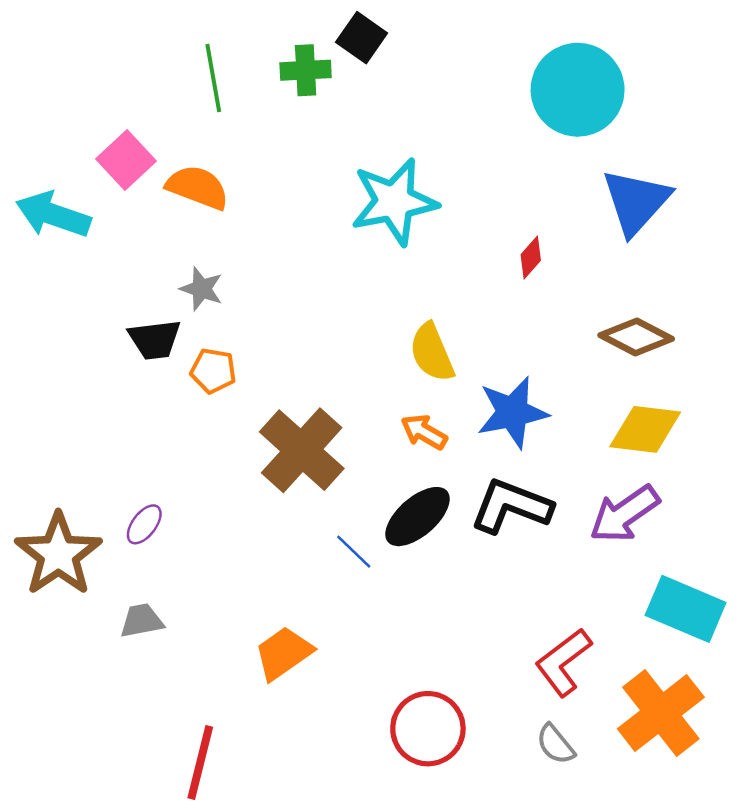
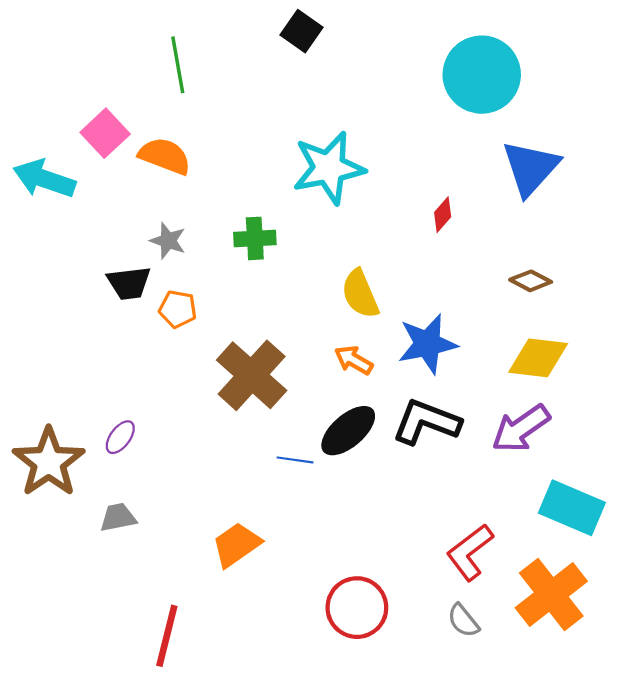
green cross: (306, 70) -> (255, 238), moved
brown diamond: (636, 337) -> (531, 281), size x0.7
blue line: (354, 552) -> (295, 460), turned -36

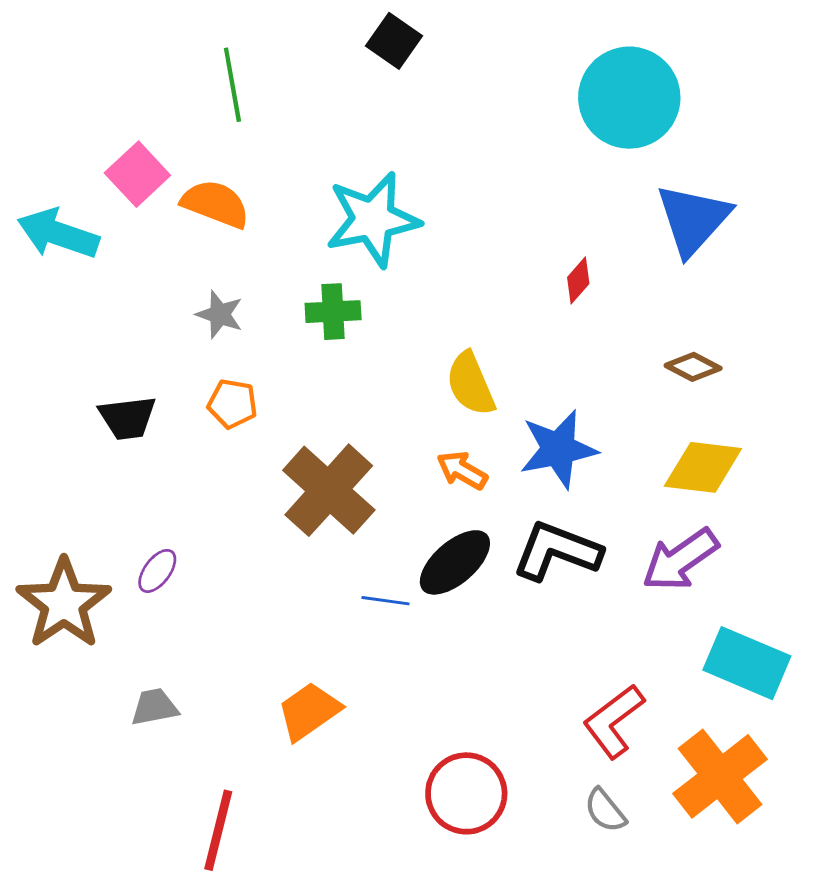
cyan star: (329, 168) -> (373, 219), moved
black trapezoid: (129, 283) -> (128, 418), moved
gray trapezoid: (118, 517) -> (154, 707), moved

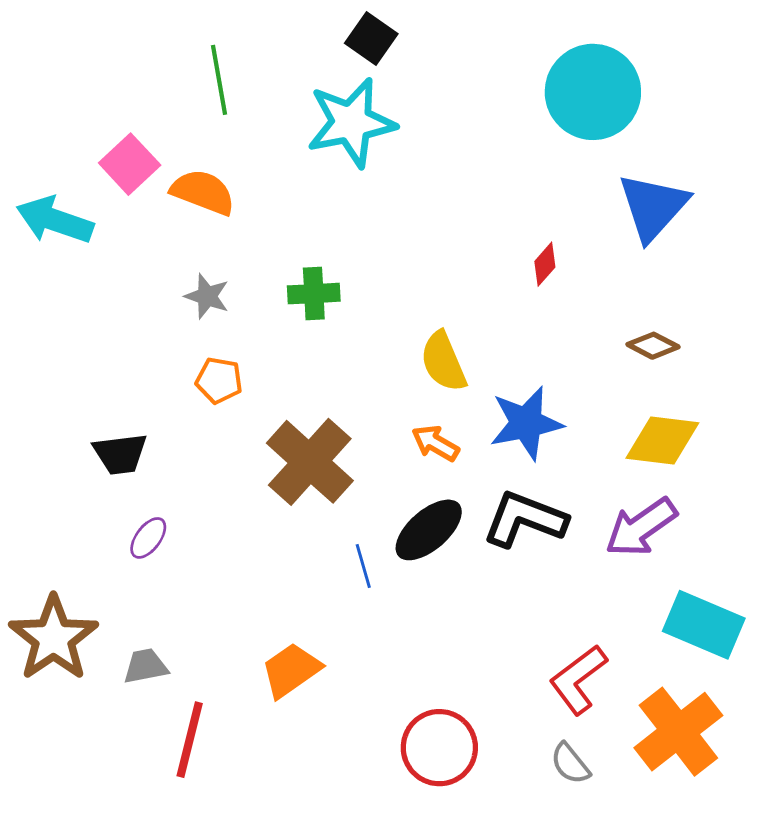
cyan star: (373, 219) -> (351, 123), moved
black trapezoid: (128, 418) -> (120, 454), moved
blue line: (385, 601) -> (363, 566), turned 66
brown star: (64, 604) -> (53, 638), moved
red line: (218, 830) -> (190, 740), moved

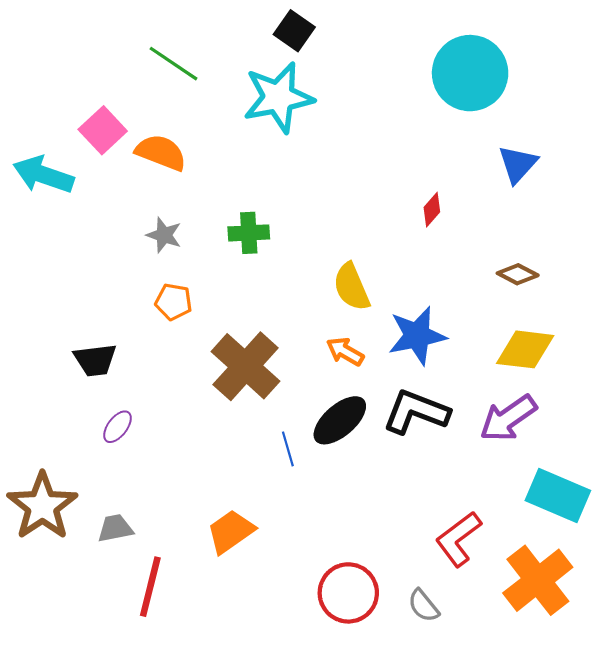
green line: (219, 80) -> (174, 64), turned -46
blue triangle: (653, 207) -> (518, 164), size x0.7
gray semicircle: (570, 764) -> (423, 606), moved

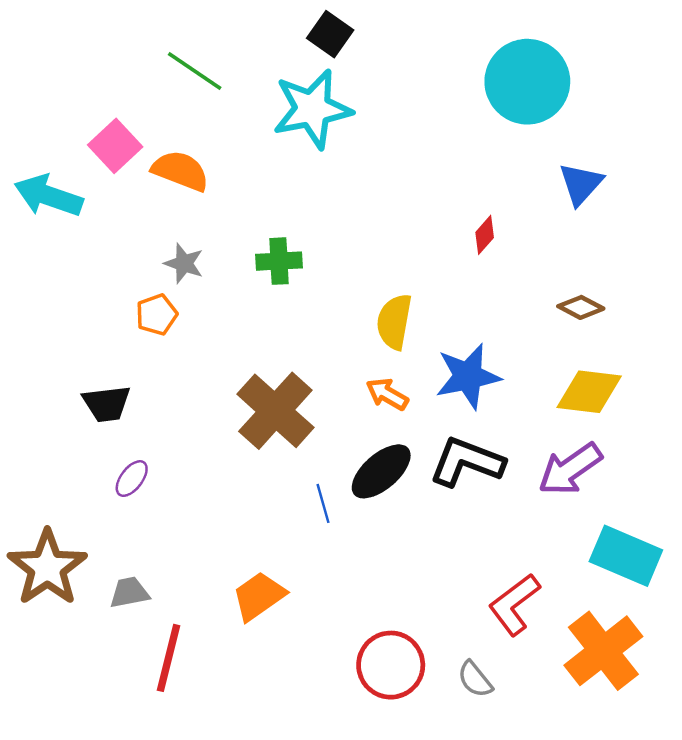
yellow semicircle: (351, 287) -> (394, 322), turned 33
orange pentagon: (174, 302) -> (157, 315), moved, turned -30

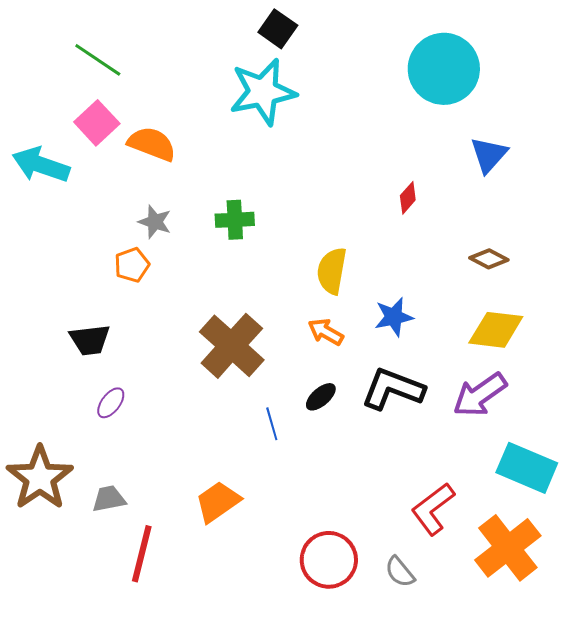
green line: (195, 71) -> (98, 60), moved
blue star: (468, 376) -> (394, 317), size x0.7
black ellipse: (381, 471) -> (321, 397), size x0.6

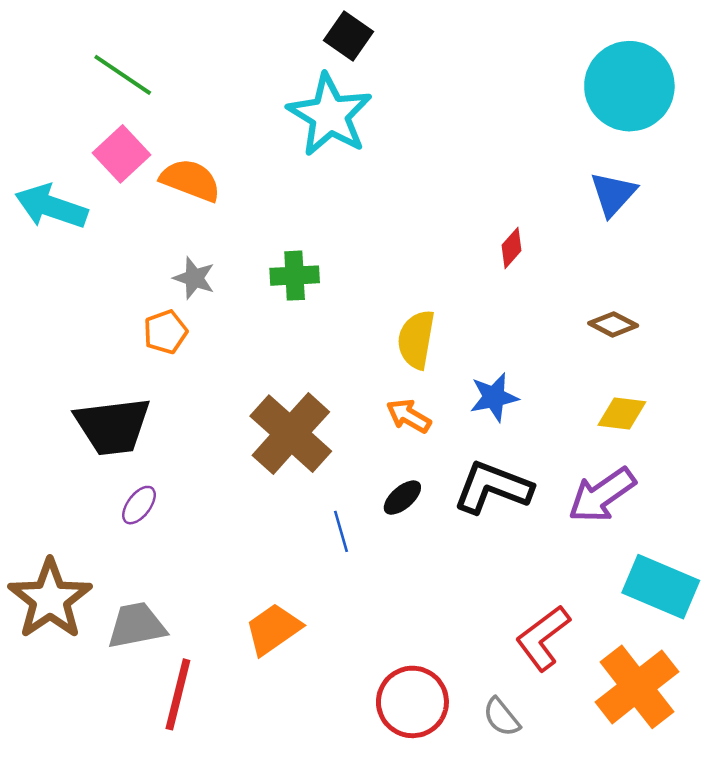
cyan circle: (444, 69) -> (629, 86), moved
cyan star: (263, 92) -> (330, 115), turned -30
yellow diamond: (496, 330) -> (622, 413), size x0.7
black trapezoid: (90, 340) -> (113, 426), size x1.5
gray trapezoid: (109, 499) -> (137, 625), size x1.4

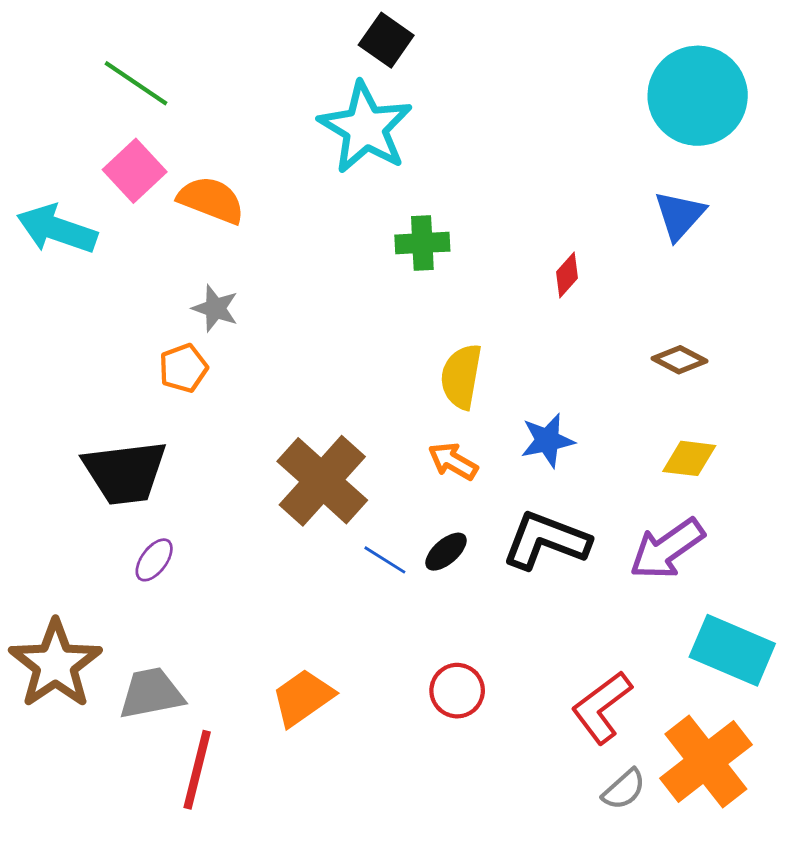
green cross: (295, 276) -> (422, 243), moved
blue line: (341, 531) -> (385, 560), moved, turned -42
red circle: (412, 702) -> (457, 691), moved, size x0.7
gray semicircle: (501, 717) -> (624, 789), moved, turned -93

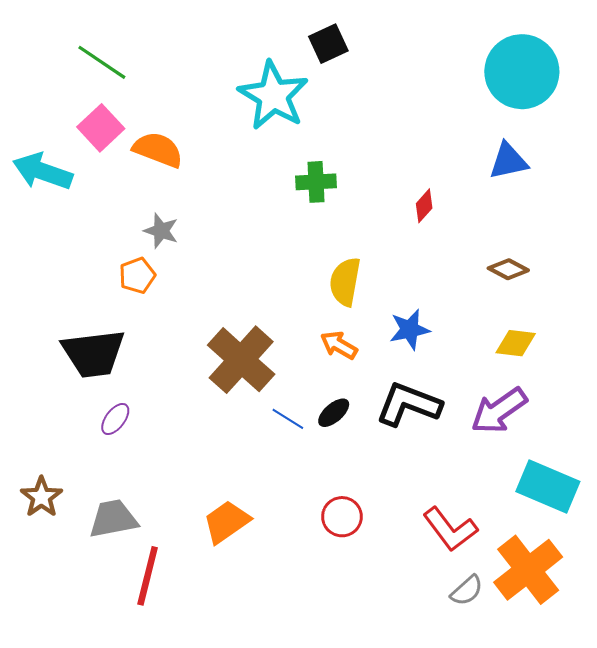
black square: (386, 40) -> (328, 44), moved, turned 30
blue triangle: (680, 215) -> (508, 161), turned 36
brown star: (55, 664) -> (41, 497), size x0.6
red L-shape: (602, 707) -> (450, 529), turned -90

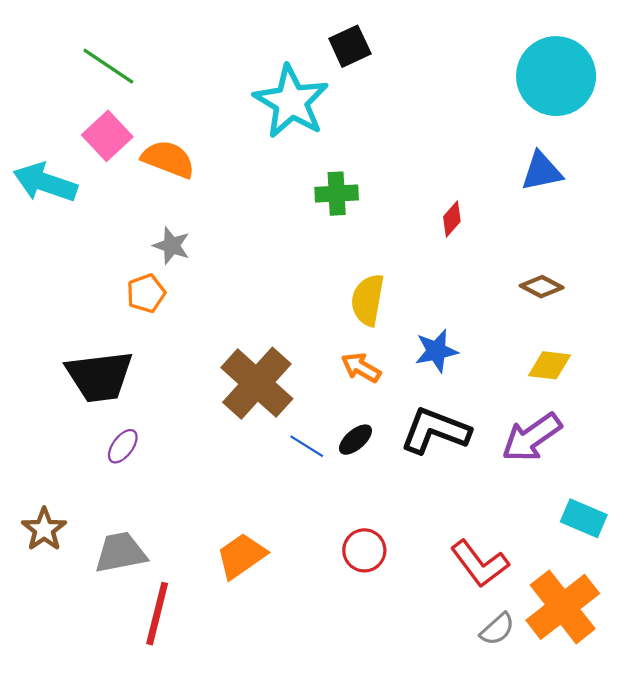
cyan rectangle: (548, 487) -> (584, 518), size x0.7

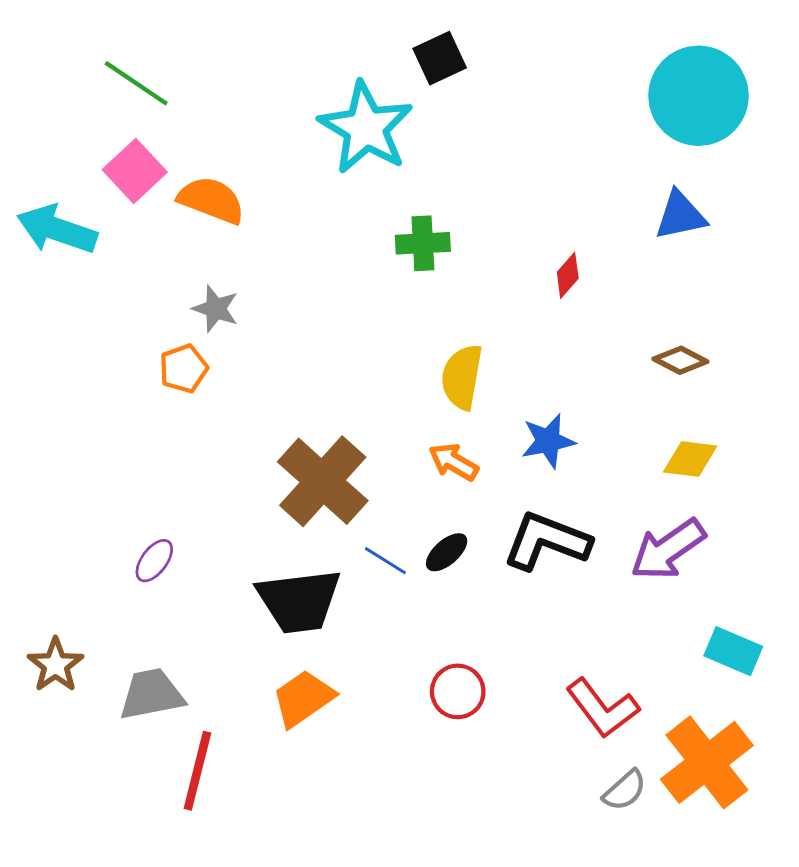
black trapezoid: (99, 376) -> (299, 601), moved

